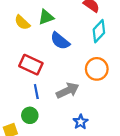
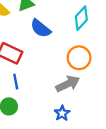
gray arrow: (68, 91) -> (68, 84), moved

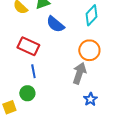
gray arrow: (68, 84) -> (79, 73), turned -45
blue star: (62, 113) -> (90, 99), moved

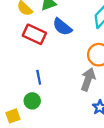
red rectangle: (28, 46) -> (34, 34), moved

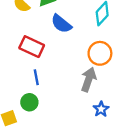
red rectangle: (34, 34) -> (32, 47), moved

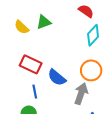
blue semicircle: (61, 24) -> (57, 77), moved

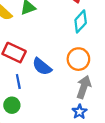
gray arrow: (81, 94) -> (84, 87), moved

